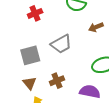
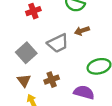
brown arrow: (96, 27) -> (82, 31), moved
gray square: (30, 55) -> (26, 53), turned -30

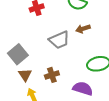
gray square: (26, 53) -> (18, 54), moved

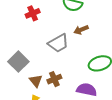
brown triangle: (25, 75) -> (36, 81), moved

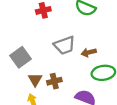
brown arrow: (81, 30) -> (89, 52), moved

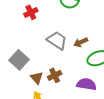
gray trapezoid: (64, 45) -> (57, 40), turned -115

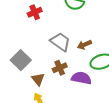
brown cross: (55, 75) -> (60, 68), moved
purple semicircle: (86, 84) -> (81, 78), moved

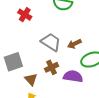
red cross: (35, 12) -> (25, 15), turned -32
gray square: (21, 60) -> (13, 62), turned 30

